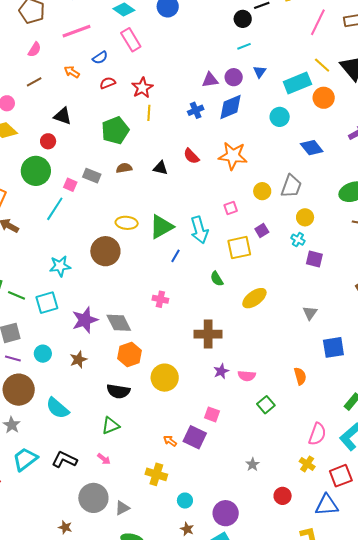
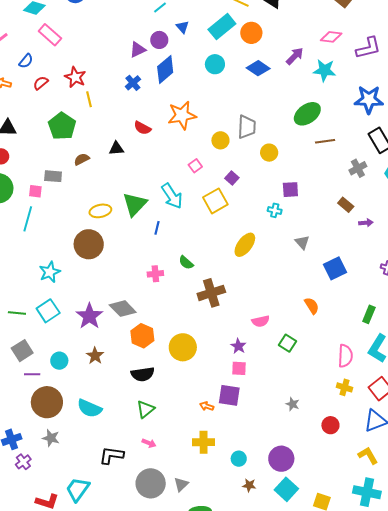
blue diamond: (312, 148) -> (258, 68), moved
cyan cross: (298, 240) -> (275, 210), moved
green semicircle: (217, 279) -> (186, 263), moved
purple star: (221, 371) -> (238, 346), moved
cyan trapezoid: (25, 459) -> (78, 489), moved

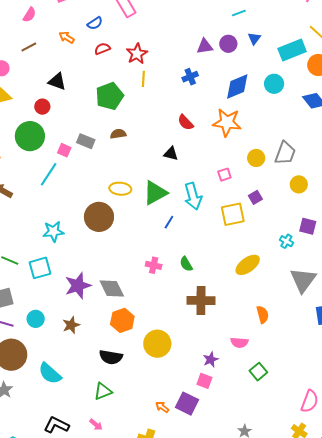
blue diamond: (165, 69) -> (237, 87), moved
black triangle: (116, 148) -> (171, 154), moved
gray triangle: (302, 242) -> (303, 280), size x1.8
orange semicircle: (312, 306) -> (263, 315), moved

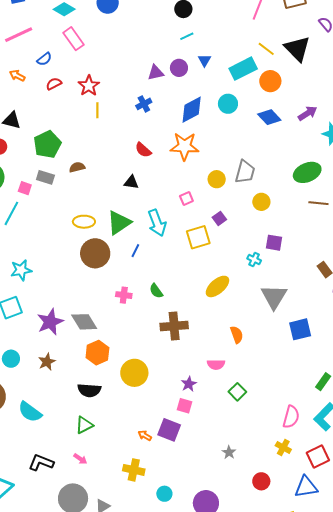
green pentagon: (110, 96) -> (47, 144), moved
brown circle: (99, 217) -> (95, 253), moved

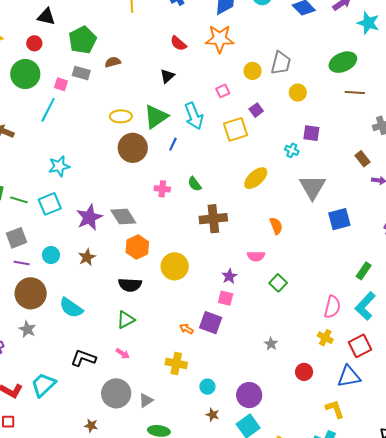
black triangle: (131, 182) -> (167, 76), turned -49

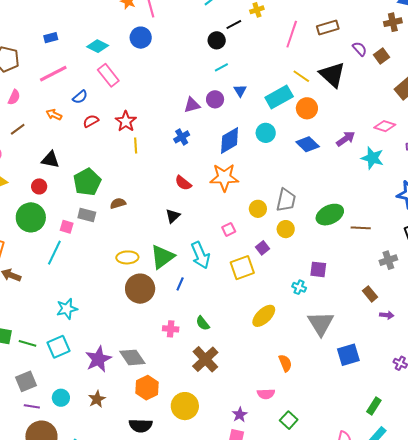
green ellipse: (343, 62) -> (330, 215), moved
yellow circle: (298, 93) -> (286, 229), moved
brown cross: (213, 219) -> (205, 359), moved, turned -36

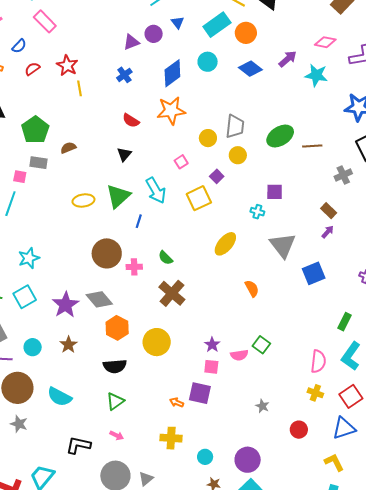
brown circle: (140, 289) -> (107, 253), moved
purple arrow: (387, 315) -> (328, 232), moved, turned -48
pink semicircle: (266, 394) -> (239, 355), moved

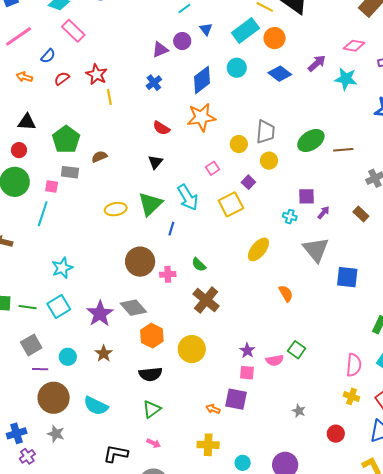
purple arrow: (328, 232) -> (324, 212), moved
blue square: (314, 273) -> (347, 277), turned 30

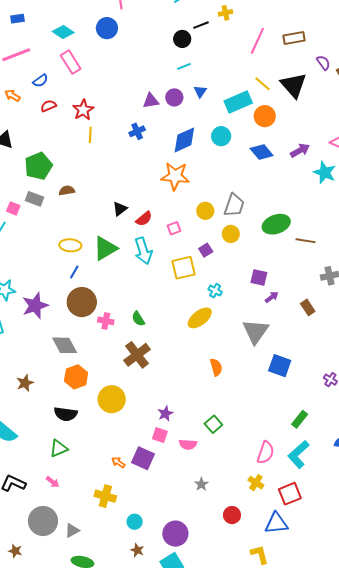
red semicircle: (161, 128) -> (144, 219), moved, turned -84
cyan cross: (290, 217) -> (215, 291), moved
blue line: (171, 229) -> (74, 272), moved
purple star: (100, 314) -> (35, 306), moved
pink semicircle: (275, 360) -> (188, 444), moved

